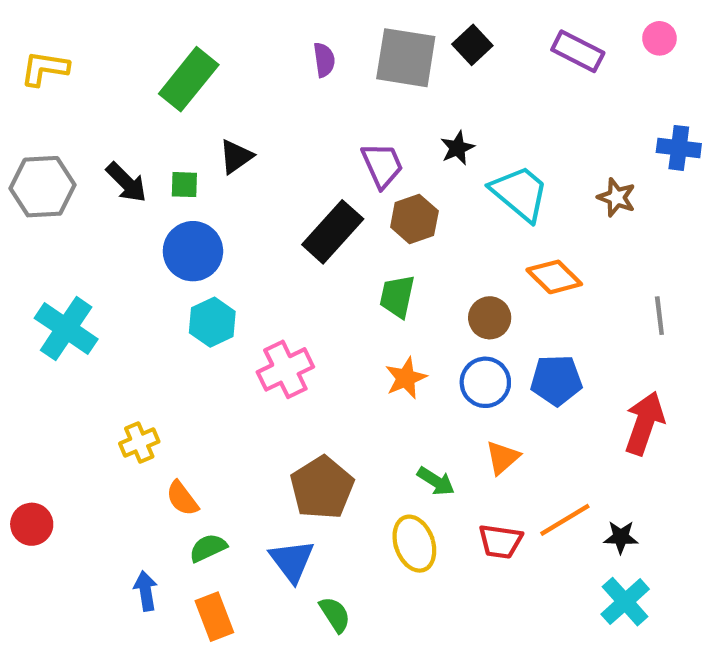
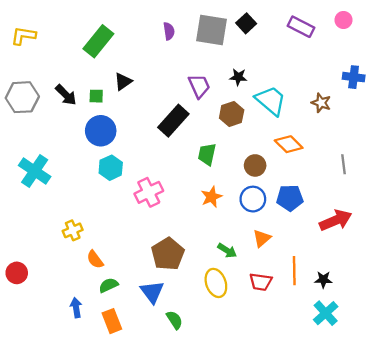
black star: (457, 148) -> (238, 77), turned 30
brown hexagon: (414, 219) -> (232, 114), moved
red arrow: (644, 423) -> (336, 220), turned 48
orange line: (565, 520) -> (294, 271), turned -60

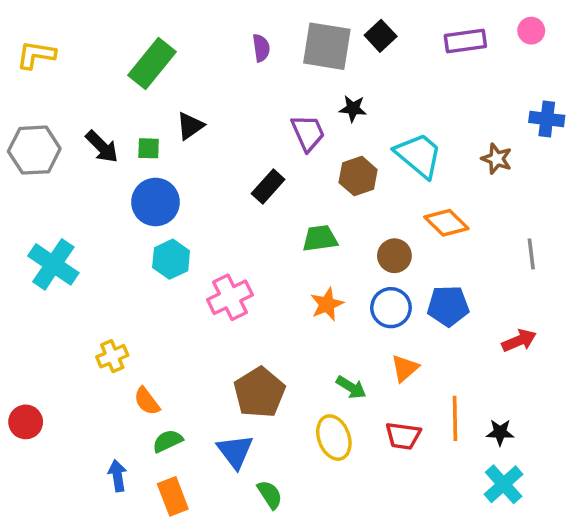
purple rectangle: (301, 27) -> (465, 41), turned -35
black star: (238, 77) -> (353, 109), moved
black rectangle: (173, 121) -> (268, 186), size x0.7
green trapezoid: (207, 154) -> (320, 238), turned 70
red arrow: (336, 220) -> (519, 341), size x0.7

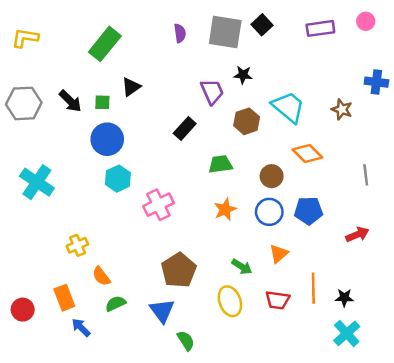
red circle: (26, 422) -> (23, 310), moved
blue arrow: (117, 476) -> (81, 327), turned -36
orange rectangle: (173, 496) -> (64, 298), moved

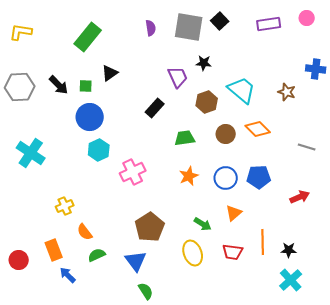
gray line: (366, 175) -> (307, 147), turned -66
brown circle: (272, 176) -> (226, 134), moved
green semicircle: (186, 341) -> (146, 291), moved

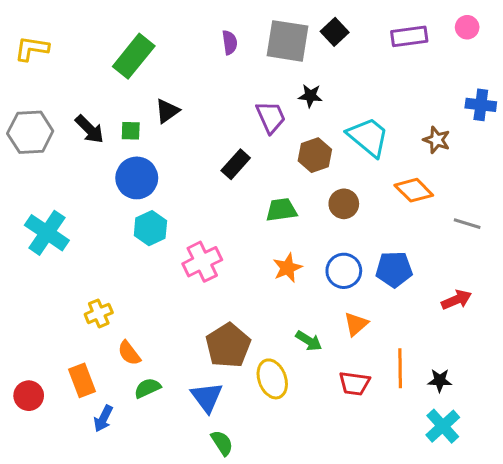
orange diamond: (258, 129) -> (414, 190), moved
yellow ellipse: (193, 253) -> (272, 379), moved
blue arrow: (68, 275) -> (103, 418), turned -108

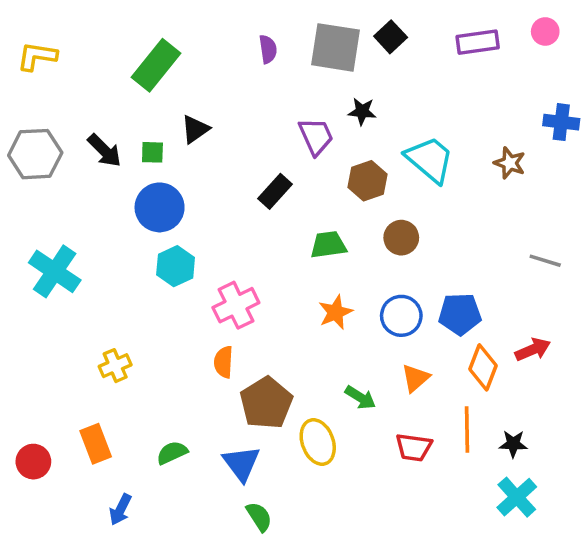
orange diamond: (414, 190) -> (483, 367), moved, turned 66
orange semicircle: (129, 353) -> (224, 362), moved, turned 40
blue arrow: (103, 418) -> (120, 510), moved

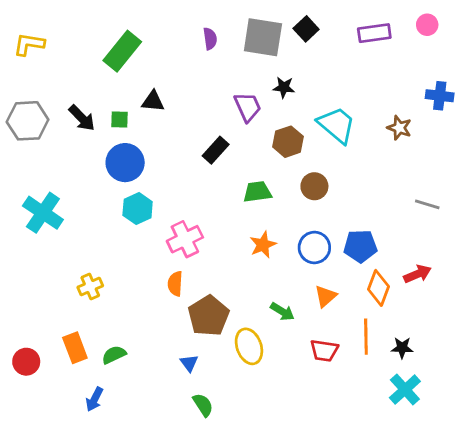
black triangle: (195, 129) -> (153, 101), turned 40
green semicircle: (172, 453) -> (114, 355), moved
blue triangle: (241, 463) -> (189, 363), size x0.6

